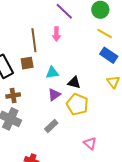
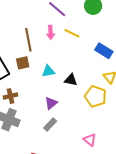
yellow line: (105, 33) -> (72, 33), moved
purple triangle: (54, 95) -> (51, 103), moved
yellow pentagon: (77, 104) -> (95, 96), moved

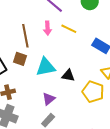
brown square: (23, 63) -> (20, 59), turned 32
cyan triangle: (48, 71) -> (46, 67), size x1.5

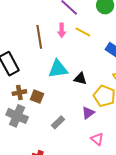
brown square: (20, 59) -> (37, 97), moved
purple triangle: (49, 99) -> (88, 113), moved

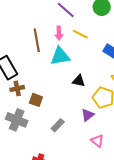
cyan triangle: (58, 69) -> (60, 56), moved
brown cross: (19, 93) -> (17, 88), moved

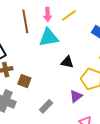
yellow line: (80, 34) -> (69, 15), turned -63

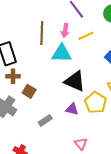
black triangle: (67, 62) -> (75, 81), size x1.6
purple triangle: (76, 96) -> (72, 109), moved, turned 40

